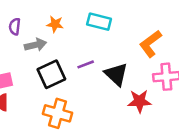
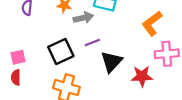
gray arrow: (36, 45) -> (83, 18), moved
black triangle: (116, 74) -> (111, 62), moved, turned 30

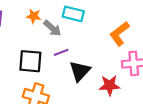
gray arrow: (83, 18) -> (52, 28), turned 54
black square: (61, 52) -> (30, 61), turned 30

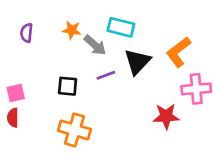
black square: (30, 61) -> (68, 86), size x0.7
black triangle: (80, 71) -> (137, 62), moved

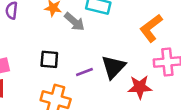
black triangle: (137, 62) -> (113, 67), moved
purple line: (106, 75) -> (84, 72), moved

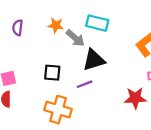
black triangle: (113, 67) -> (94, 60), moved, turned 30

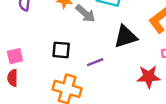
black triangle: (94, 60) -> (126, 37), moved

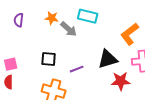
black triangle: (126, 37) -> (108, 59), moved

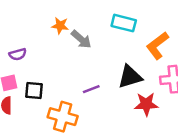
cyan rectangle: (88, 16) -> (124, 23), moved
purple semicircle: (19, 20) -> (18, 54), moved, turned -112
black square: (49, 59) -> (34, 90), moved

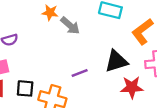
black square: (34, 90) -> (25, 88), moved

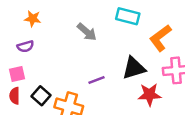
orange star: (50, 13) -> (33, 19), moved
black square: (25, 88) -> (41, 96), turned 36

